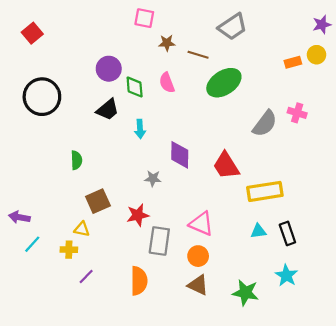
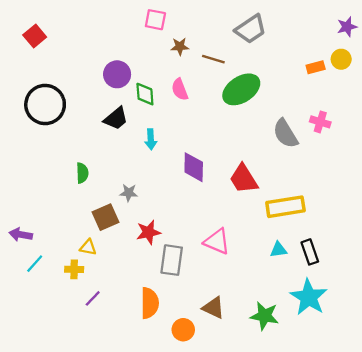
gray semicircle: (265, 124) -> (285, 134), turned 112
gray star: (153, 179) -> (129, 193), moved
orange circle: (198, 256) -> (183, 330), moved
cyan star: (286, 275) -> (309, 297), size x1.5

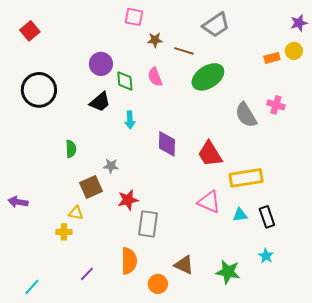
pink triangle: (217, 241) -> (209, 202), moved
cyan line: (35, 264) -> (32, 287), moved
cyan star: (309, 297) -> (266, 256), size x0.5
purple line: (93, 298) -> (87, 274), moved

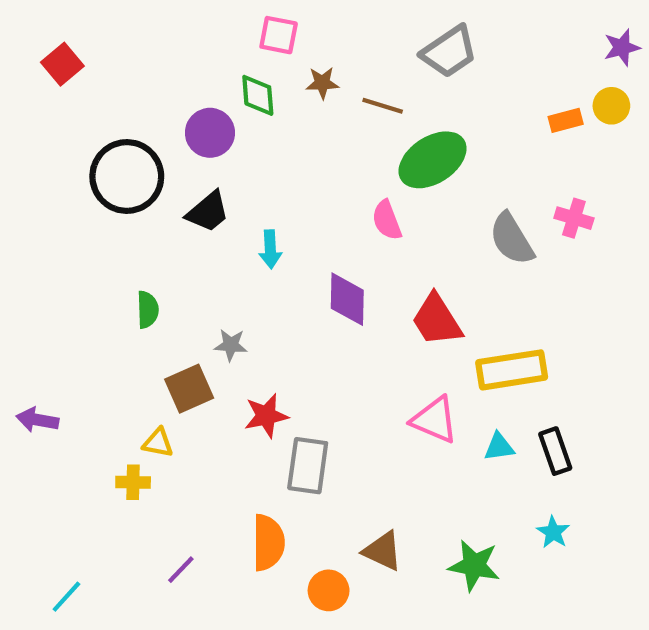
pink semicircle: (155, 77) -> (387, 220), moved
green diamond: (125, 81) -> (258, 95), moved
black circle: (39, 90) -> (127, 176), moved

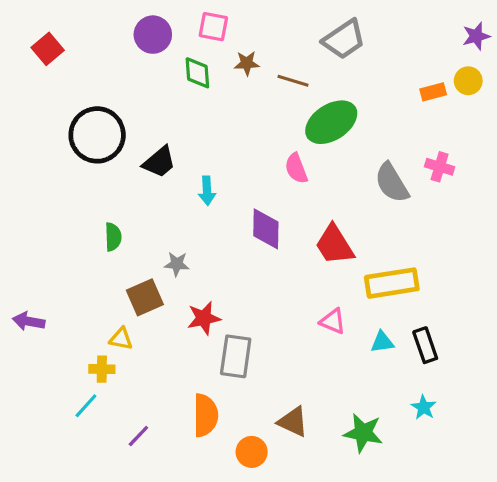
purple circle: (210, 133) -> (153, 35), moved
pink triangle: (435, 420) -> (333, 321), size x0.7
cyan line: (66, 597) -> (86, 406), moved

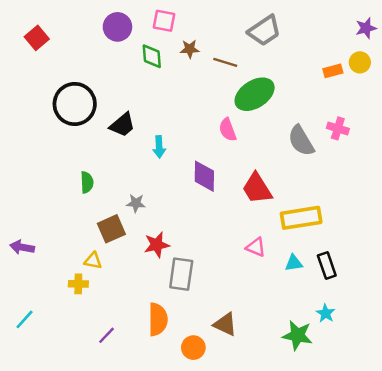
cyan line: (86, 406) -> (24, 319), moved
green star: (363, 433) -> (297, 335), moved

